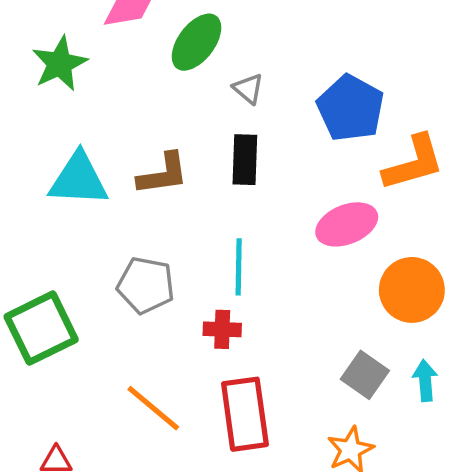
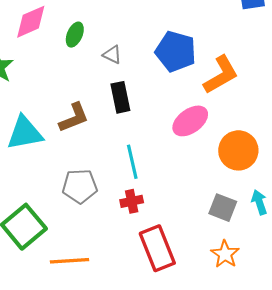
green ellipse: (197, 42) -> (75, 35), size x0.7
orange line: (153, 408) -> (69, 261), moved, turned -30

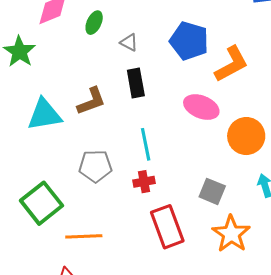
pink ellipse: (190, 121) -> (201, 107), turned 56
gray square: (223, 208) -> (212, 191), moved
orange star: (225, 254) -> (231, 234), size x1.4

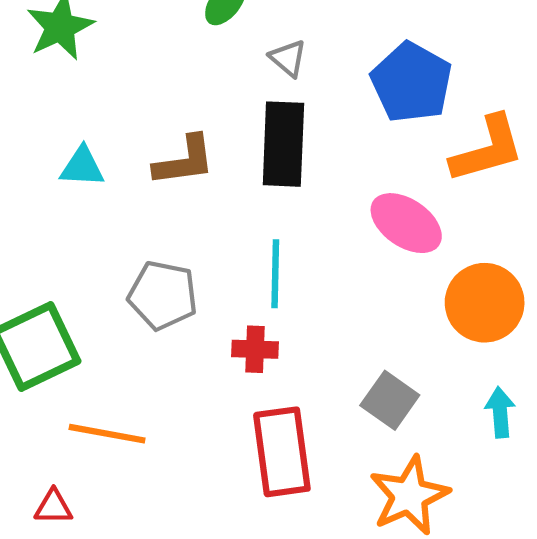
black rectangle: (136, 83) -> (283, 144), size x1.4
cyan triangle: (44, 115) -> (82, 167), size x0.6

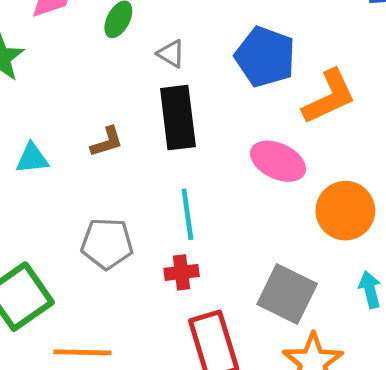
brown L-shape: (184, 161) -> (107, 142), size x0.7
gray square: (390, 400) -> (287, 294), size x1.4

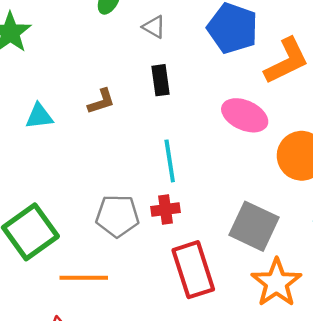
black rectangle: (178, 118) -> (160, 80), size x0.6
gray pentagon: (107, 244) -> (117, 216), moved

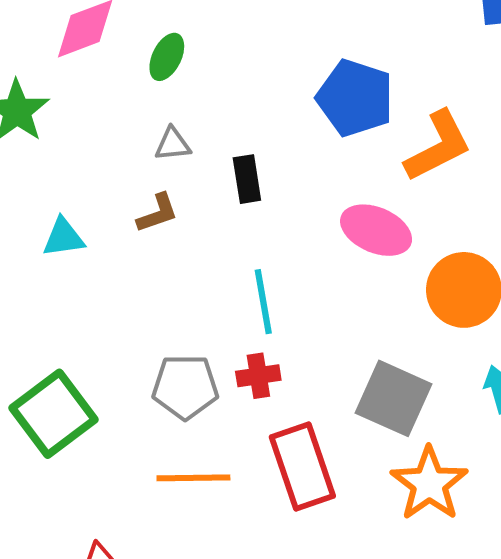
gray triangle: (154, 27) -> (173, 144), moved, turned -35
orange line: (84, 278) -> (193, 478), moved

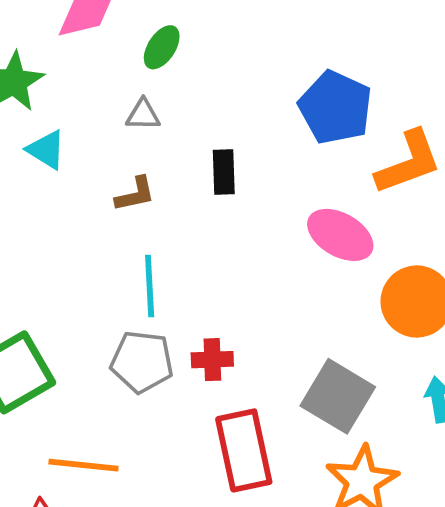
gray triangle: (173, 144) -> (143, 115), moved
cyan triangle: (63, 237) -> (46, 150), moved, turned 33
cyan line: (263, 302) -> (150, 286), moved
orange line: (193, 478) -> (83, 465), moved

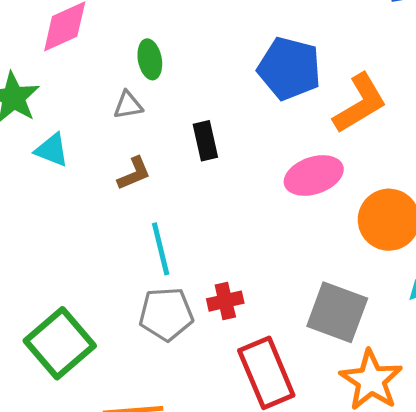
green ellipse: (162, 47) -> (150, 59), moved, turned -33
pink ellipse: (340, 235) -> (314, 176), turned -38

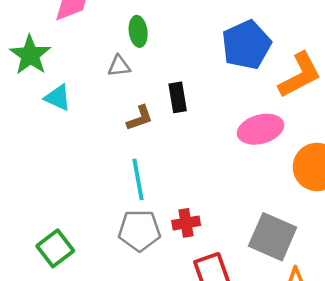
blue pentagon: (289, 68) -> (246, 45), turned 30
brown L-shape: (134, 173) -> (140, 118), moved
green square: (60, 343) -> (55, 248), size x0.7

